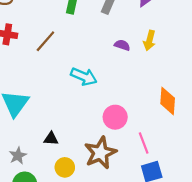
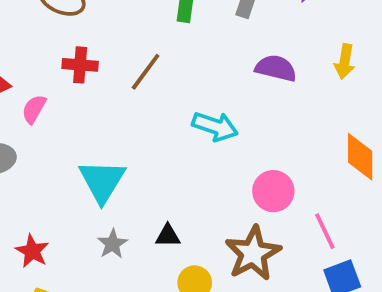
yellow arrow: (149, 40) -> (345, 62), moved
purple semicircle: (122, 45) -> (276, 68), size x1.5
gray star: (18, 156) -> (112, 244), moved

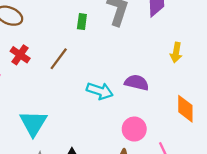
red cross: (80, 65) -> (20, 55), turned 30
purple semicircle: (276, 68) -> (137, 83), moved

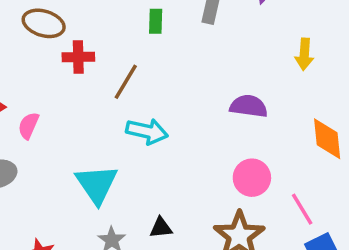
red cross: (20, 55) -> (78, 57), moved, turned -30
cyan arrow: (100, 91) -> (147, 131), moved

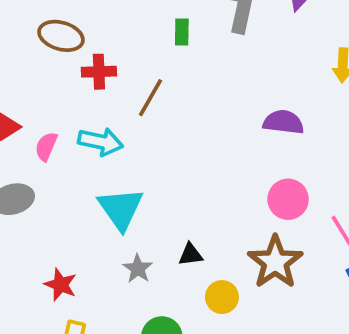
cyan arrow: (147, 131) -> (100, 142), moved

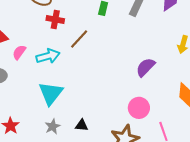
purple semicircle: (283, 122) -> (145, 67), turned -65
cyan arrow: (100, 142) -> (48, 56), turned -40

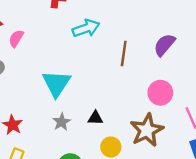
brown line: (79, 39) -> (124, 53), moved, turned -30
cyan arrow: (48, 56) -> (86, 28), moved

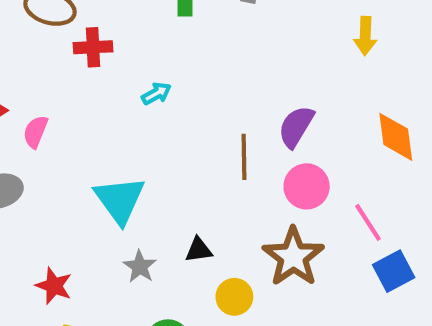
cyan arrow: (86, 28) -> (156, 94), size x0.6
purple semicircle: (164, 45) -> (296, 127), moved
brown line: (124, 53) -> (244, 157), moved

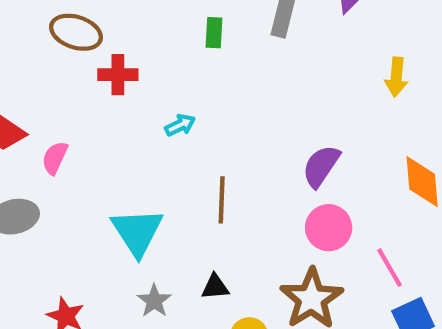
brown line: (244, 157) -> (222, 200), moved

